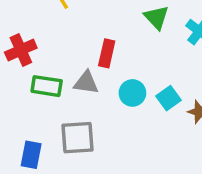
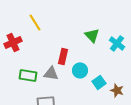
red cross: (21, 50) -> (13, 42), moved
cyan circle: (132, 93) -> (80, 70), moved

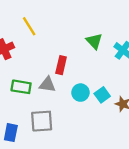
cyan circle: (80, 70) -> (80, 93), moved

